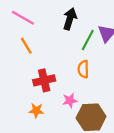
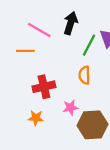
pink line: (23, 18) -> (39, 30), moved
orange line: (26, 46) -> (25, 51), turned -60

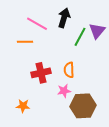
orange semicircle: (84, 75) -> (69, 70), moved
orange star: (36, 118) -> (23, 106), moved

